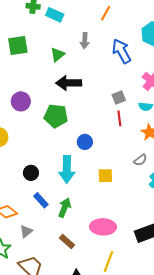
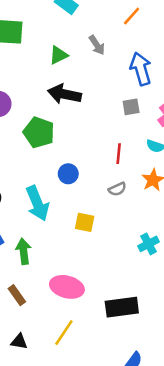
gray arrow: (85, 41) -> (97, 45), turned -49
gray square: (119, 97) -> (131, 107), moved
gray semicircle: (140, 160) -> (117, 189), moved
cyan arrow: (67, 169) -> (37, 203), turned -36
green arrow: (65, 208) -> (24, 251), turned -42

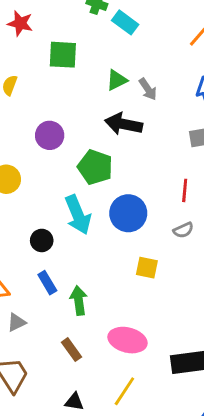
gray arrow: (97, 45) -> (148, 89), moved
blue circle: (68, 174) -> (128, 213), size x1.6
cyan arrow: (37, 203) -> (78, 215), moved

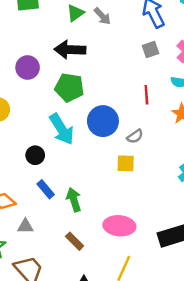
black arrow: (124, 124) -> (70, 50), moved
gray semicircle: (183, 230) -> (135, 136), moved
gray triangle: (16, 322) -> (25, 226), turned 35

